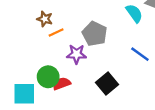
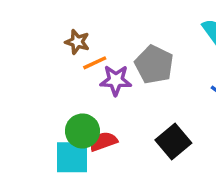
purple star: (76, 54) -> (116, 80), moved
cyan square: (24, 94) -> (72, 157), moved

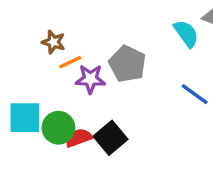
black square: (173, 141) -> (111, 138), moved
cyan square: (72, 157) -> (25, 118), moved

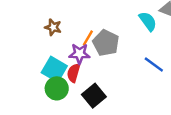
orange line: (70, 62) -> (88, 38), moved, turned -35
cyan square: (25, 118) -> (54, 69), moved, turned 30
red semicircle: (79, 138) -> (73, 73), moved, turned -54

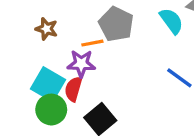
orange line: (88, 38) -> (92, 43), turned 49
gray pentagon: (106, 43) -> (116, 24), moved

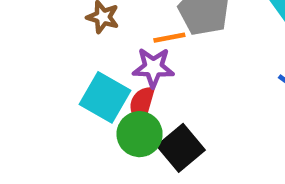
green circle: (51, 110) -> (140, 134), moved

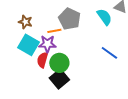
cyan square: (105, 97) -> (28, 45), moved
green circle: (140, 134) -> (59, 63), moved

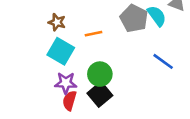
gray pentagon: (69, 19) -> (134, 18), moved
purple star: (47, 44) -> (66, 83), moved
red semicircle: (42, 60) -> (70, 101), moved

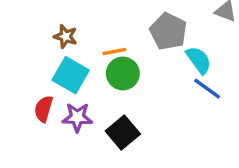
cyan semicircle: (157, 16) -> (199, 60), moved
green circle: (100, 74) -> (123, 74), moved
red semicircle: (70, 101) -> (44, 109), moved

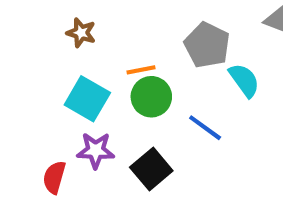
brown star: (66, 36) -> (81, 33), moved
blue line: (207, 89) -> (205, 128), moved
red semicircle: (44, 109) -> (54, 177), moved

